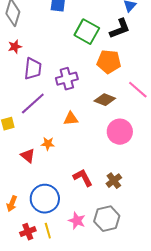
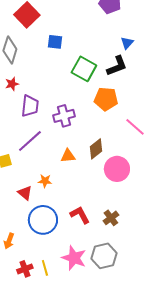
brown diamond: (105, 100) -> (96, 149), moved, turned -60
blue circle: (45, 199) -> (43, 220), moved
pink star: (77, 221) -> (74, 258), size x1.4

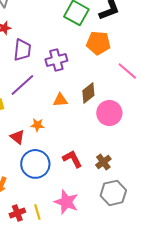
gray hexagon: (104, 256) -> (113, 193), moved

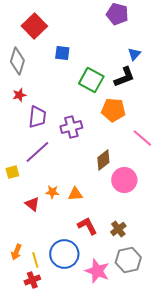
orange triangle: (60, 100) -> (75, 194), moved
blue circle: (35, 164) -> (64, 254), moved
pink star: (66, 202) -> (97, 271), moved
yellow line: (37, 212) -> (35, 260), moved

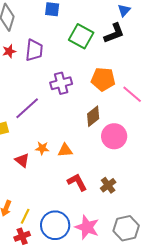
orange pentagon: (113, 110) -> (103, 79), moved
purple trapezoid: (37, 117) -> (34, 50), moved
blue circle: (64, 254) -> (55, 225), moved
yellow line: (35, 260) -> (25, 216), turned 42
gray hexagon: (128, 260) -> (126, 228), moved

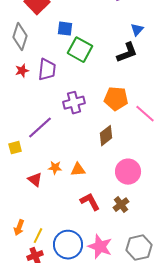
green square: (81, 36) -> (80, 50), moved
pink circle: (114, 136) -> (128, 172), moved

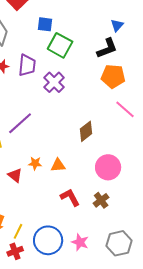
orange pentagon: (116, 99) -> (113, 76), moved
purple cross: (74, 103) -> (54, 82), moved, turned -30
pink star: (100, 247) -> (80, 242), size x0.7

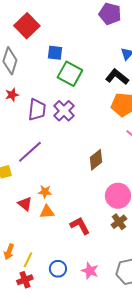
black L-shape: (107, 48) -> (117, 77), turned -120
purple trapezoid: (27, 65) -> (37, 110), moved
orange triangle: (58, 165) -> (47, 212), moved
brown cross: (101, 200) -> (119, 222), moved
blue circle: (48, 240) -> (58, 269), size x0.6

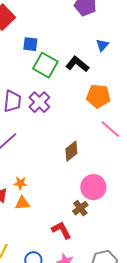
black L-shape: (117, 77) -> (77, 64), moved
brown cross: (119, 222) -> (80, 208), moved
red L-shape: (80, 226) -> (61, 230), moved

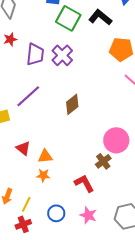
brown diamond: (71, 151) -> (72, 104), moved
orange star: (20, 183) -> (43, 175), moved

